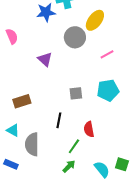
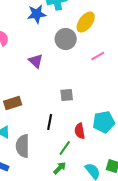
cyan pentagon: (108, 90) -> (104, 122), moved

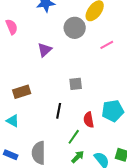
purple triangle: (36, 61) -> (45, 50), turned 35
gray semicircle: (23, 146) -> (39, 153), moved
green arrow: (60, 168) -> (78, 157), moved

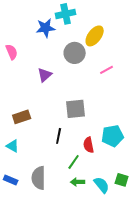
gray square: (76, 84) -> (76, 109), size x1.5
green arrow: (78, 157) -> (78, 182), turned -136

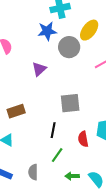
blue star: (46, 28) -> (47, 31), moved
green line: (74, 162) -> (57, 155), moved
gray semicircle: (39, 178) -> (33, 172), size x0.7

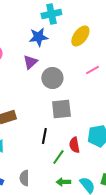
gray circle: (69, 47) -> (52, 78), moved
purple triangle: (39, 69) -> (30, 62), moved
green line: (57, 155) -> (58, 157), moved

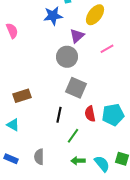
purple triangle: (30, 62) -> (77, 36), moved
gray square: (61, 109) -> (76, 88), turned 30
red semicircle: (74, 145) -> (90, 114), moved

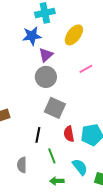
purple triangle: (77, 36) -> (46, 55), moved
green line: (73, 136) -> (52, 156), turned -56
gray semicircle: (39, 157) -> (22, 165), moved
cyan semicircle: (102, 164) -> (80, 167), moved

